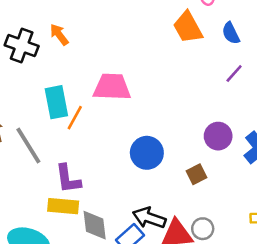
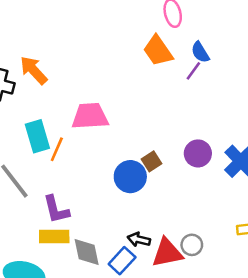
orange arrow: (59, 35) -> (34, 70), size x1.4
purple line: (234, 73) -> (193, 71), moved
brown square: (197, 174) -> (151, 161), moved
black arrow: (149, 218) -> (139, 240), size x0.7

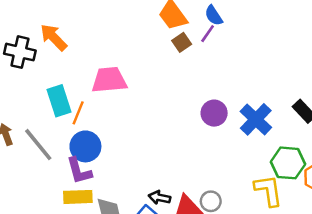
brown square: (151, 161) -> (182, 42), moved
blue circle: (130, 177) -> (85, 146), moved

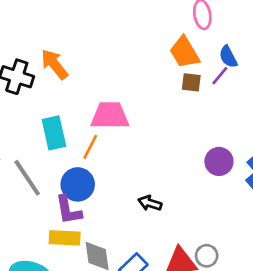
brown square: (182, 42) -> (191, 82), turned 36
orange line: (78, 113) -> (90, 147), moved
black arrow: (160, 198) -> (150, 203), moved

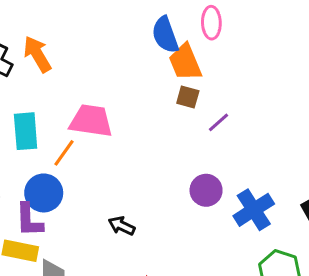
blue semicircle: (228, 57) -> (165, 35), moved, size x1.4
purple line: (220, 76) -> (218, 122), moved

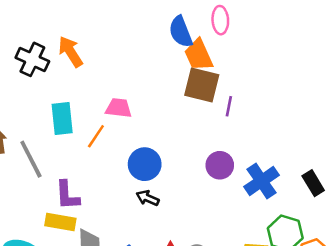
brown square: (188, 97) -> (202, 85), size x1.8
pink trapezoid: (91, 121) -> (119, 108), size x0.7
purple line: (218, 122) -> (229, 106), turned -36
blue circle: (44, 193) -> (145, 164), moved

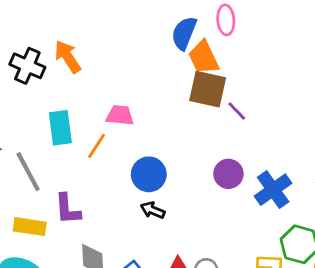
blue semicircle: (181, 32) -> (184, 33), turned 44
purple line: (229, 106) -> (237, 111), turned -54
yellow rectangle: (60, 222) -> (30, 227), moved

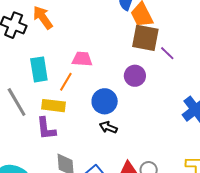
purple circle: (228, 174) -> (135, 76), moved
yellow rectangle: (30, 227) -> (53, 106), moved

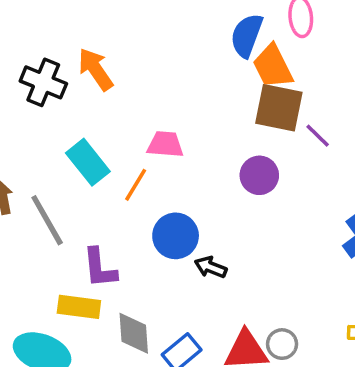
cyan rectangle: (39, 69) -> (88, 162), turned -30
blue circle: (105, 101) -> (176, 236), moved
yellow rectangle: (53, 106) -> (79, 307), moved

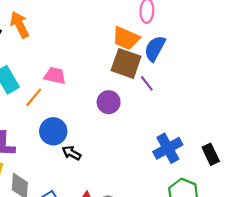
blue semicircle: (247, 35) -> (155, 48), moved
orange trapezoid: (273, 66) -> (126, 38), turned -48

